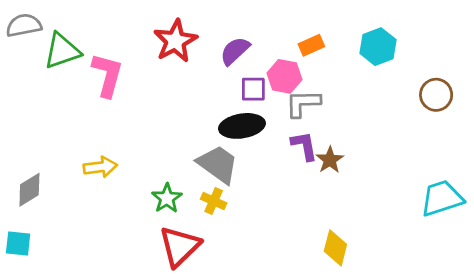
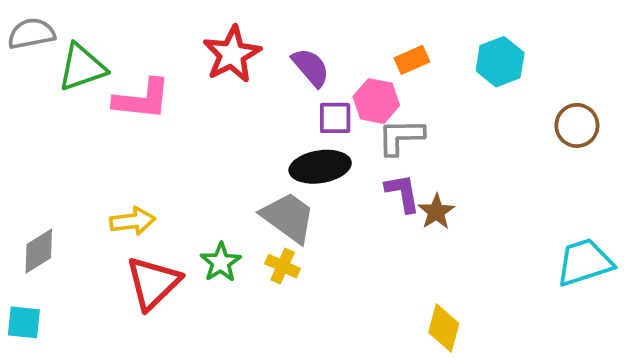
purple semicircle: (235, 51) -> (311, 67), turned 92
pink L-shape: (107, 75) -> (142, 99), turned 81
red triangle: (180, 246) -> (153, 283), moved

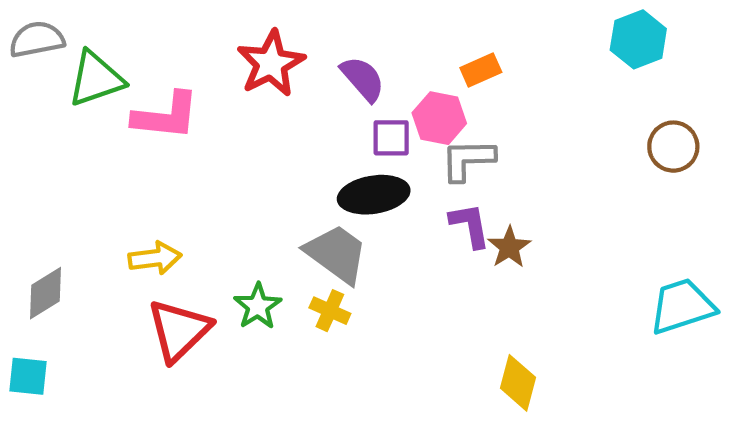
cyan hexagon: (500, 62) -> (638, 39), moved

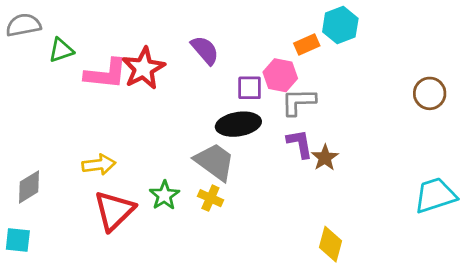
cyan hexagon: (638, 39) -> (340, 25), moved
red star: (271, 63) -> (143, 68), moved
green triangle: (96, 79) -> (61, 50), size x0.7
purple semicircle: (363, 79) -> (205, 50), moved

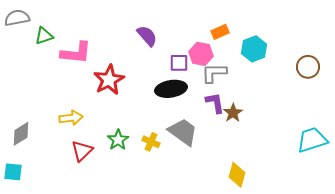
cyan hexagon: (340, 25) -> (254, 49), moved
red star: (143, 68) -> (109, 80), moved
gray trapezoid: (215, 162) -> (183, 132), moved
red triangle: (114, 211) -> (82, 151), size x0.7

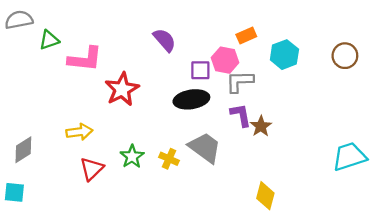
brown circle: (308, 67) -> (345, 56), moved

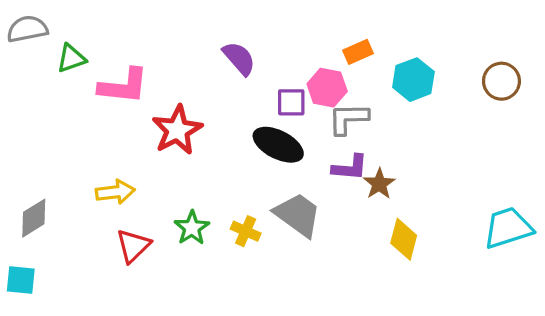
black ellipse: (191, 99) -> (278, 145), turned 36
purple L-shape: (241, 115) -> (350, 168), turned 105
yellow diamond: (265, 196) -> (404, 239), moved

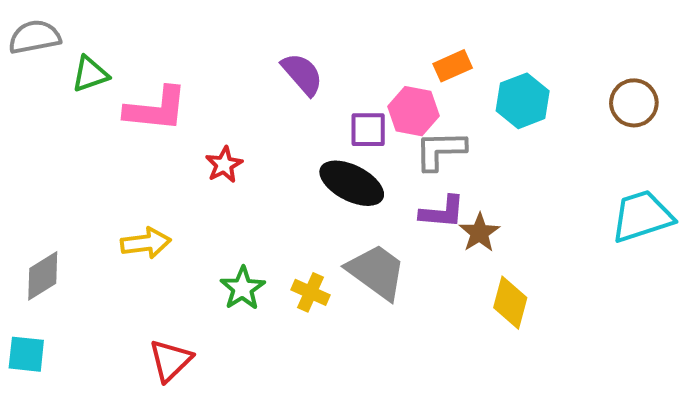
red star: (177, 130) -> (224, 165), size x0.6
cyan trapezoid: (508, 228) -> (642, 216), moved
red triangle: (133, 246) -> (170, 360), moved

